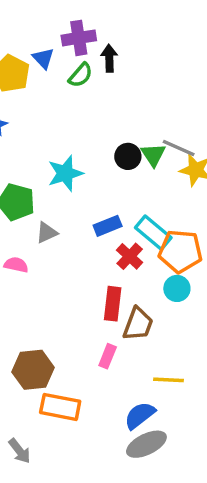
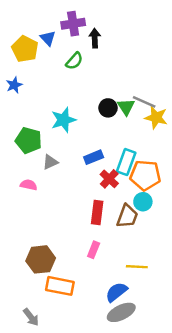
green semicircle: (80, 75) -> (74, 61), moved
cyan rectangle: (153, 233) -> (126, 162), turned 70
brown trapezoid: (138, 324) -> (127, 216), moved

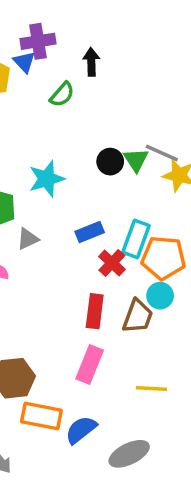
purple cross: (73, 24) -> (38, 41), moved
pink rectangle: (94, 250) -> (90, 364), size x1.5
blue semicircle: (116, 292) -> (81, 430), moved

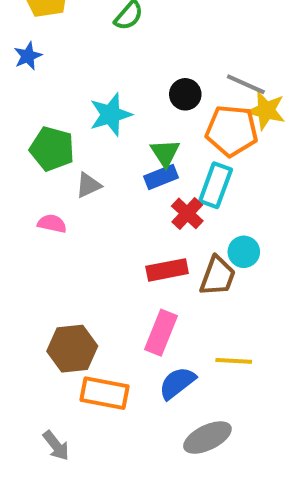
green triangle: (136, 160) -> (165, 153), moved
orange pentagon: (163, 258) -> (232, 131), moved
red rectangle: (95, 311) -> (167, 270), turned 72
blue semicircle: (81, 430) -> (177, 383), moved

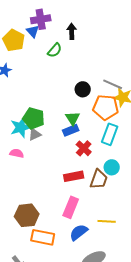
cyan star: (111, 115) -> (21, 127), moved
green pentagon: (52, 149) -> (34, 118), moved
cyan rectangle: (216, 185) -> (110, 134), moved

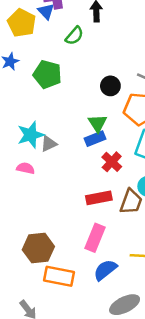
green pentagon: (34, 118) -> (47, 74), moved

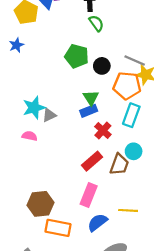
green semicircle: (74, 36) -> (96, 23), moved, turned -77
green pentagon: (47, 74) -> (77, 56), moved
red rectangle: (99, 198) -> (92, 161), turned -30

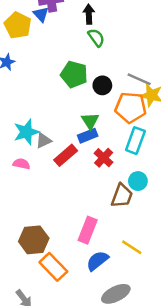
red rectangle: (92, 161) -> (66, 155), moved
yellow line: (128, 210) -> (132, 247), turned 30
orange rectangle: (58, 228) -> (53, 267), turned 35

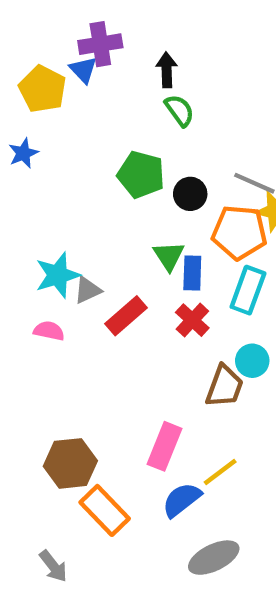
blue rectangle: (88, 136) -> (192, 273), moved, turned -66
yellow line: (132, 247) -> (220, 472), moved, turned -70

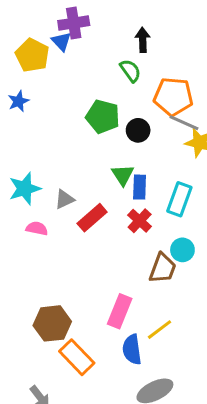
black arrow: (167, 70) -> (143, 40), moved
orange pentagon: (239, 232) -> (173, 97), moved
cyan star: (58, 275) -> (25, 189), moved
blue semicircle: (182, 500) -> (132, 349), turned -60

